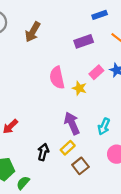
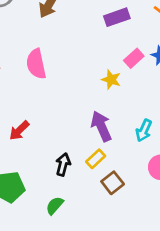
pink semicircle: (57, 78) -> (36, 64), moved
green semicircle: (23, 183) -> (55, 205), moved

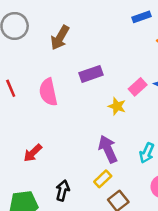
purple rectangle: (117, 17) -> (91, 74), moved
black arrow: (63, 164) -> (63, 191), moved

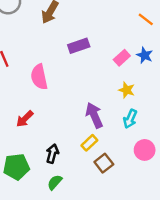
pink semicircle: (48, 92) -> (39, 77), moved
yellow star: (117, 106) -> (127, 90), moved

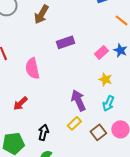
brown square: (104, 163) -> (98, 132), moved

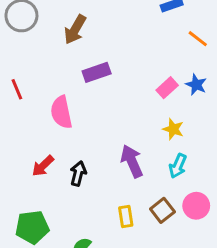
purple rectangle: (65, 42) -> (97, 72), moved
yellow rectangle: (74, 123) -> (126, 216), moved, turned -56
black arrow: (43, 132) -> (78, 174), moved

